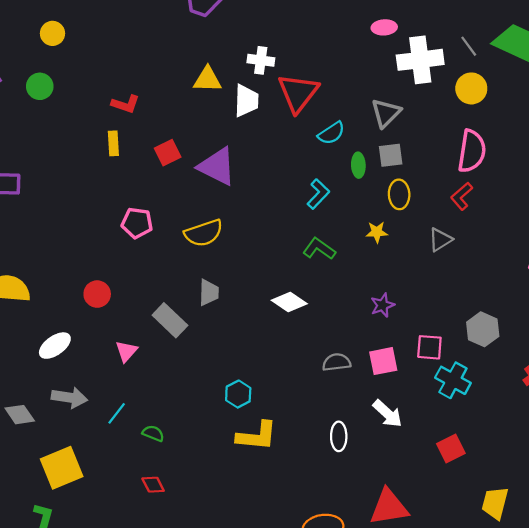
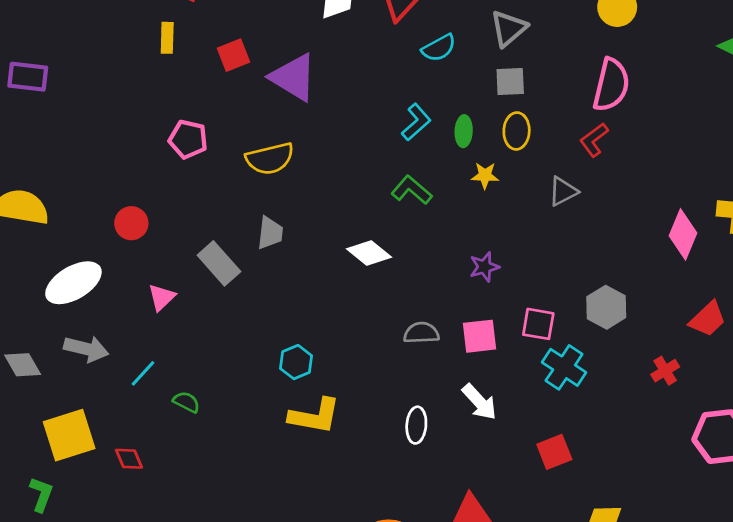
green ellipse: (358, 165) -> (464, 131), moved
white ellipse: (55, 346) -> (73, 283), size x1.4
red diamond: (153, 485) -> (129, 459), moved

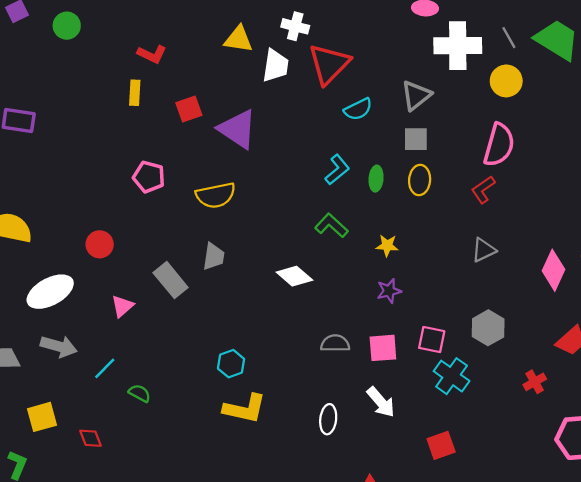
yellow star: (485, 175) -> (387, 246), moved
gray triangle: (563, 191) -> (484, 250), moved
yellow square: (69, 435) -> (42, 417), size x0.7

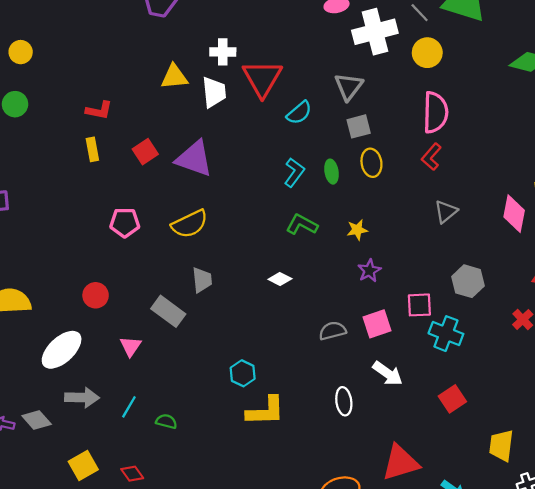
white diamond: (294, 276) -> (280, 279), size x0.7

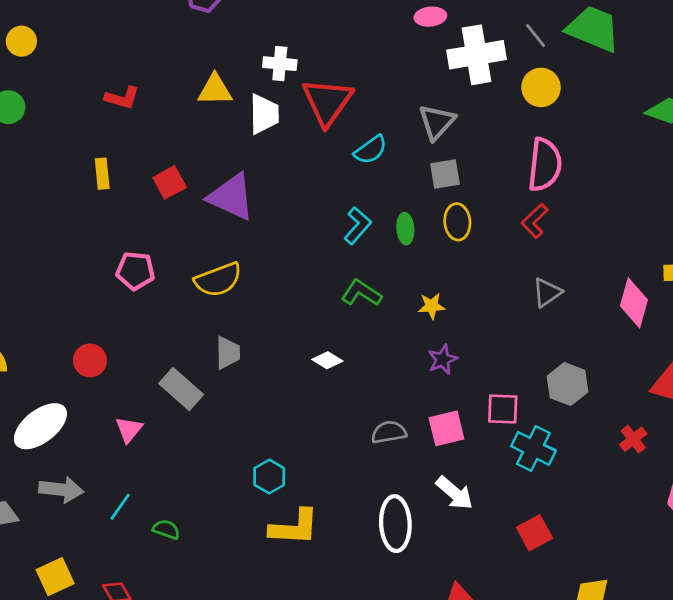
red L-shape: (99, 110) -> (122, 98), moved
white ellipse: (344, 401) -> (395, 524), size x1.5

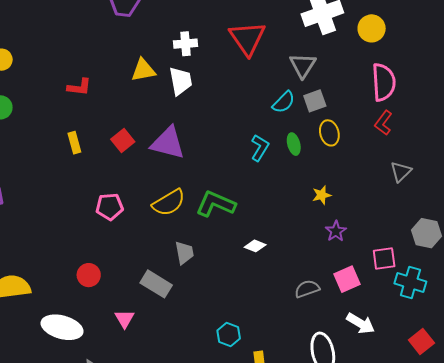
red triangle: (327, 102) -> (247, 38), moved
cyan semicircle: (371, 150) -> (284, 102), moved
green L-shape: (361, 293) -> (216, 204), moved, size x1.4
white ellipse: (40, 426) -> (62, 327), turned 63

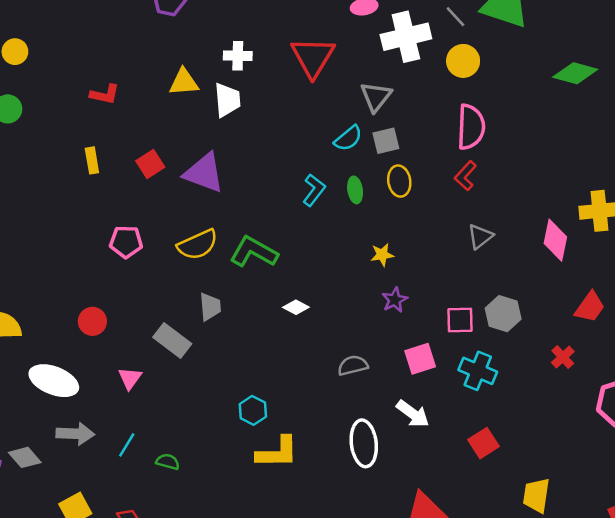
pink square: (384, 259) -> (460, 320), moved
pink square: (347, 279) -> (420, 359), moved

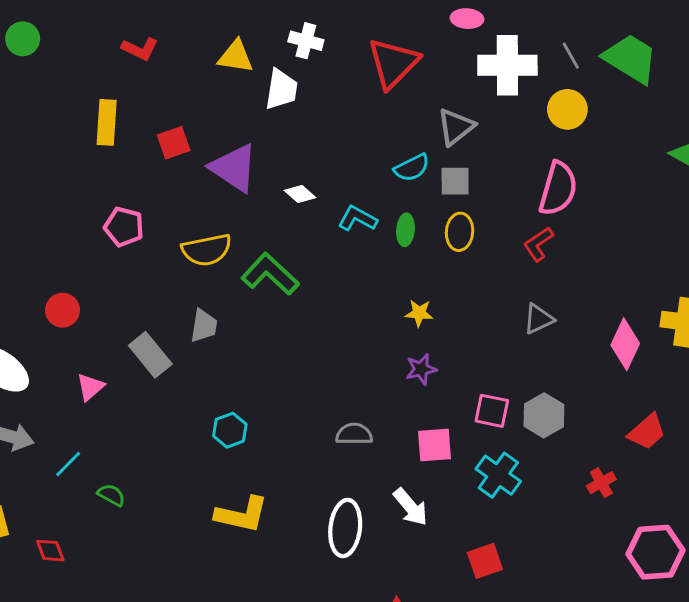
yellow rectangle: (92, 160) -> (107, 122), size x1.4
cyan L-shape: (314, 190) -> (357, 219), turned -112
white diamond: (296, 307) -> (300, 194), moved
cyan hexagon: (253, 410) -> (230, 430), moved

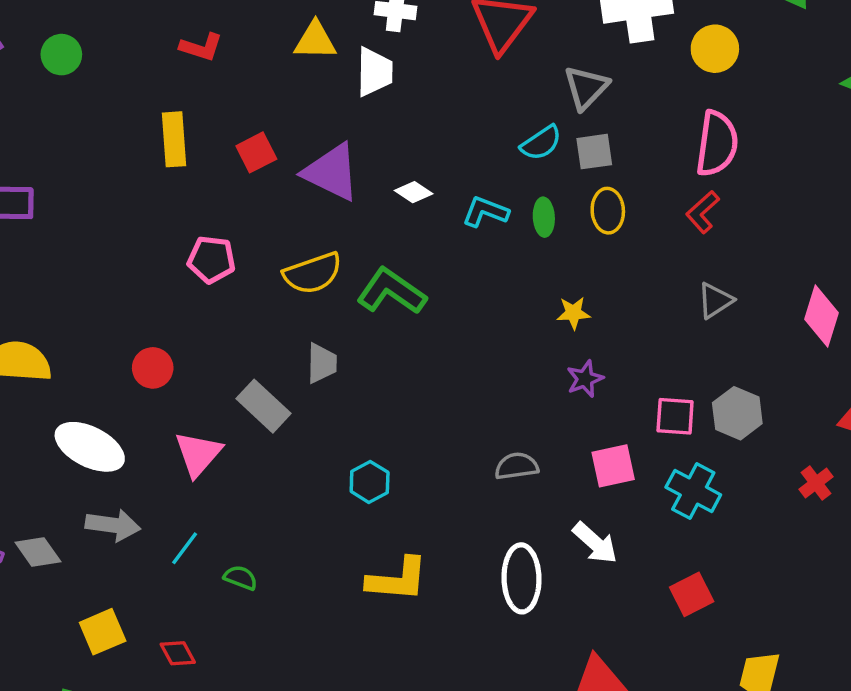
pink triangle: (90, 387) -> (198, 454), size x1.4

